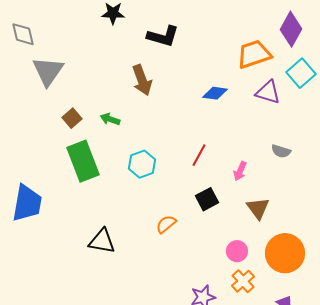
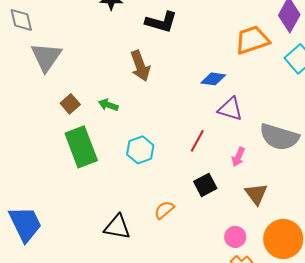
purple triangle: (268, 92) -> (230, 109), moved
gray semicircle: (281, 151) -> (279, 137), size x2.0
blue trapezoid: (27, 203) -> (25, 224), moved, turned -36
black triangle: (102, 241) -> (117, 227), moved

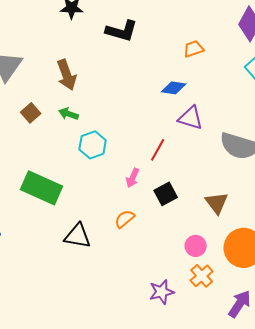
orange trapezoid: (252, 40) -> (194, 49), moved, size x0.6
brown arrow: (140, 66) -> (67, 75), moved
green rectangle: (81, 147) -> (42, 188), moved, turned -45
cyan hexagon: (140, 150) -> (93, 145), moved
pink arrow: (238, 157) -> (133, 178), moved

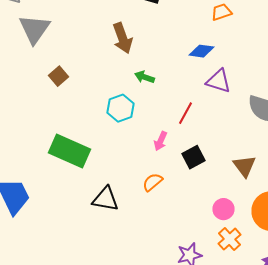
brown arrow: (67, 75) -> (122, 38), moved
green arrow: (69, 114) -> (144, 77), moved

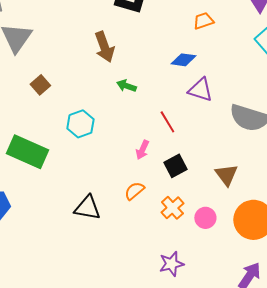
cyan hexagon: (120, 108) -> (80, 124), moved
red line: (186, 113) -> (167, 122), turned -60
green rectangle: (70, 151) -> (27, 152), moved
orange cross: (230, 239) -> (172, 208), moved

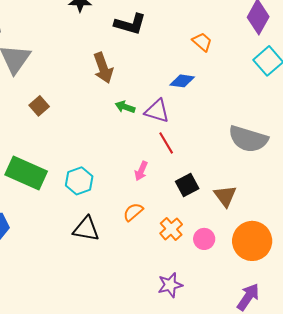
orange trapezoid: (203, 21) -> (202, 42), turned 60
purple triangle: (200, 90) -> (157, 111), moved
cyan hexagon: (80, 124) -> (79, 181), moved
black square: (175, 166) -> (187, 185), moved

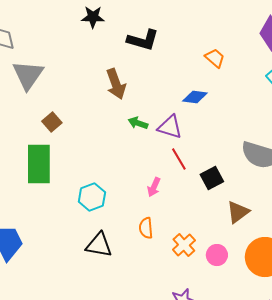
green rectangle: (26, 173) -> (39, 164), moved, turned 66
black square: (187, 185) -> (212, 178), moved
brown triangle: (225, 196) -> (238, 212), turned 30
orange semicircle: (133, 212) -> (146, 228), turned -55

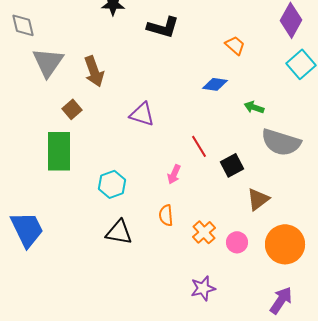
brown arrow: (116, 84) -> (94, 71), moved
green arrow: (138, 123) -> (254, 107), moved
purple triangle: (170, 127) -> (142, 114), moved

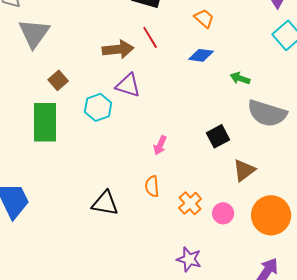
orange trapezoid: (235, 45) -> (204, 18), moved
brown arrow: (94, 71) -> (118, 49), moved, turned -76
red line: (199, 146) -> (150, 37), moved
cyan hexagon: (112, 184) -> (98, 107), moved
purple star: (203, 288) -> (189, 259), turned 30

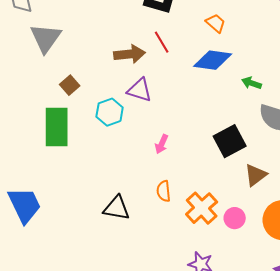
blue diamond: (201, 55) -> (213, 60), size x1.5
black square: (218, 136) -> (230, 141), size x1.4
pink arrow: (160, 145) -> (162, 144), moved
orange cross: (190, 203) -> (202, 208), size x1.4

